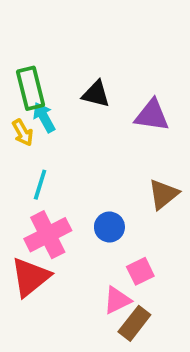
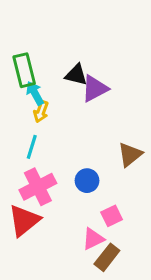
purple triangle: (152, 115) -> (95, 89), moved, turned -36
yellow arrow: (23, 133) -> (41, 112), moved, turned 50

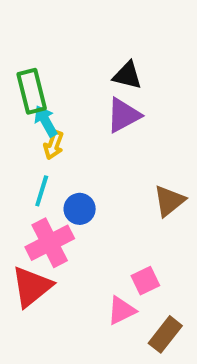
black triangle: (76, 75) -> (127, 75), moved
blue circle: (87, 181) -> (80, 209), moved
brown rectangle: (107, 257) -> (165, 334), moved

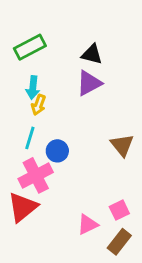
green rectangle: (32, 91) -> (30, 47), moved, turned 76
cyan arrow: (46, 121) -> (33, 87), turned -145
brown triangle: (169, 201) -> (122, 145), turned -30
pink square: (145, 281) -> (119, 210), moved

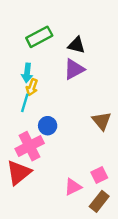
green rectangle: (30, 47) -> (39, 37), moved
cyan line: (30, 138) -> (25, 103), moved

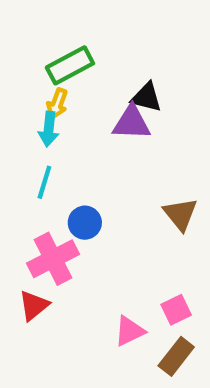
black triangle: (76, 45) -> (146, 97), moved
purple triangle: (74, 69) -> (132, 123), turned 30
yellow arrow: (32, 87) -> (57, 104), moved
red triangle: (19, 173) -> (34, 305), size x0.7

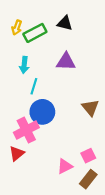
black triangle: (146, 97) -> (65, 23), moved
yellow arrow: (57, 104) -> (17, 28), moved
cyan line: (44, 182) -> (34, 86), moved
blue circle: (85, 223) -> (42, 112), size x1.5

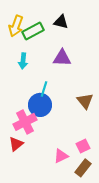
yellow arrow: (17, 28) -> (16, 26), size x1.5
cyan line: (34, 86) -> (44, 89), moved

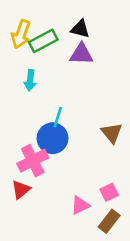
purple triangle: (62, 58) -> (81, 54), moved

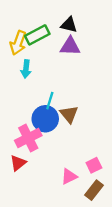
yellow arrow: (21, 34) -> (18, 43), moved
brown triangle: (112, 133) -> (69, 114), moved

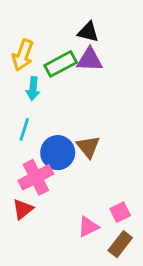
green rectangle: (37, 35) -> (61, 64), moved
cyan line: (50, 101) -> (24, 129), moved

